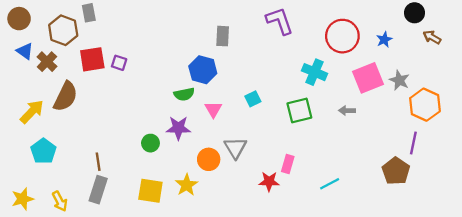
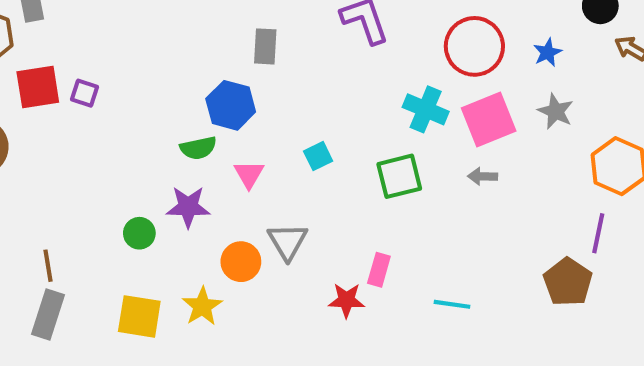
pink square: (368, 78) -> (489, 120), moved
gray star: (399, 80) -> (556, 111), moved
cyan line: (330, 184) -> (452, 304), turned 36

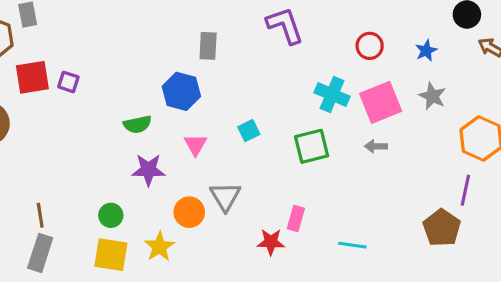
red circle: (474, 46) -> (370, 46), size x0.6
green semicircle: (198, 148) -> (137, 124), moved
green circle: (139, 233) -> (111, 215), moved

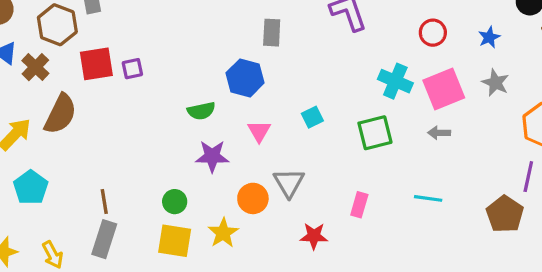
purple square: (68, 82) -> (132, 69), turned -30
red star: (271, 242) -> (314, 236), moved
cyan line: (352, 245) -> (428, 198), moved

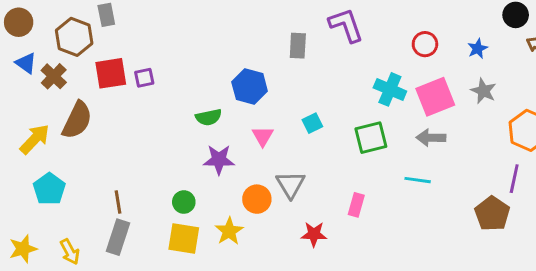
gray rectangle: (272, 33) -> (298, 46), moved
gray arrow: (439, 133) -> (431, 138), size x1.4
cyan line: (428, 198) -> (418, 180), moved

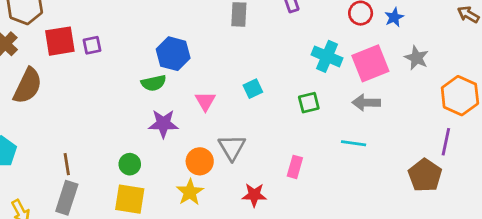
blue star: (478, 49) -> (394, 17), moved
blue hexagon: (250, 87) -> (173, 54), moved
green square: (371, 138) -> (309, 103), size x0.7
yellow star: (229, 231) -> (190, 192), moved

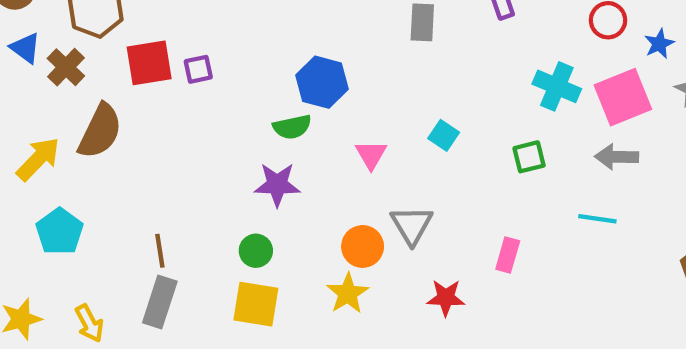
blue star: (394, 17) -> (659, 44), moved
cyan square: (253, 89) -> (444, 135), turned -30
purple star: (163, 124) -> (277, 185), moved

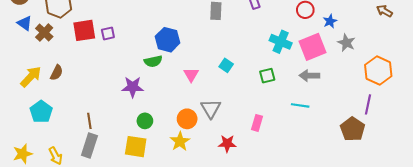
brown semicircle: (100, 131) -> (57, 73), moved, size x0.6
purple star: (277, 185) -> (133, 87), moved
green circle: (256, 251) -> (145, 121), moved

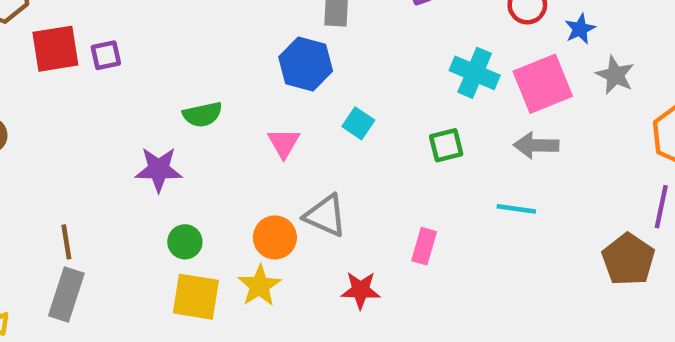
blue hexagon: (168, 40) -> (306, 64), moved
gray triangle: (211, 109) -> (325, 215), turned -35
yellow square: (136, 147) -> (196, 297), moved

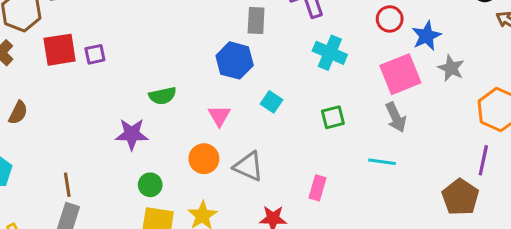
blue star: (580, 29) -> (427, 36), size x1.4
cyan cross: (475, 73) -> (330, 53), moved
gray arrow: (536, 145) -> (396, 117), turned -116
orange circle: (275, 237) -> (204, 159), moved

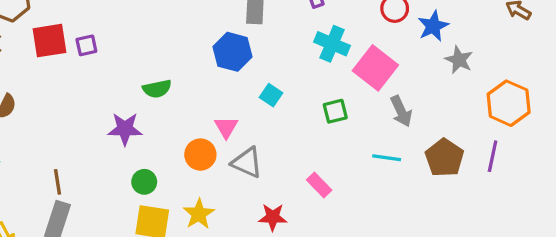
pink square: (400, 74) -> (375, 68), moved, turned -30
pink triangle: (219, 116) -> (226, 127), moved
pink rectangle: (318, 188) -> (319, 185), turned -60
brown pentagon: (460, 197) -> (444, 158), moved

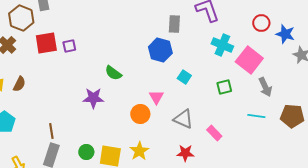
blue star: (433, 26) -> (285, 34), turned -30
green semicircle: (157, 89) -> (113, 73), turned 48
brown pentagon: (444, 158) -> (292, 116), turned -30
gray triangle: (247, 163) -> (183, 119), moved
green circle: (144, 182) -> (86, 152), moved

